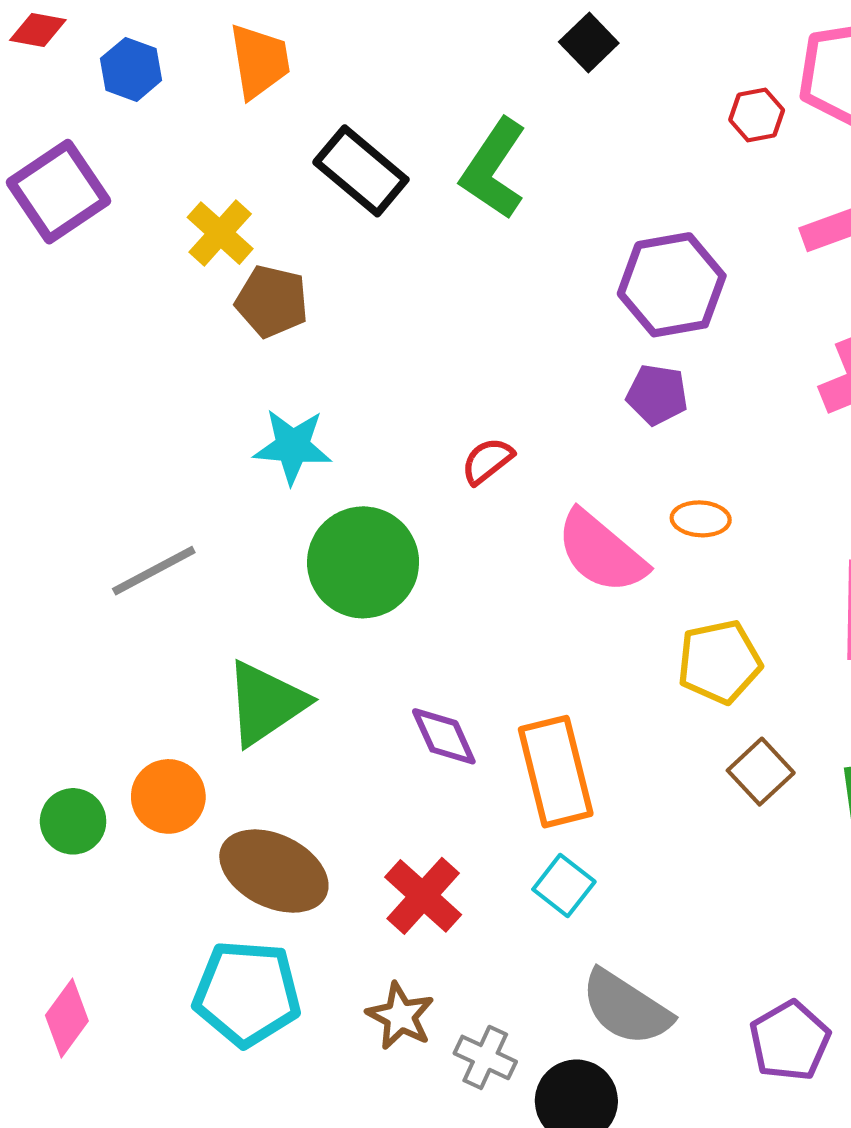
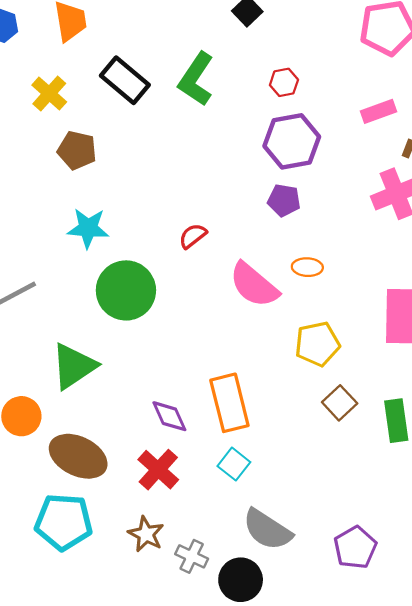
red hexagon: (757, 115) -> (284, 82), moved
yellow cross: (220, 233) -> (49, 94), moved
purple diamond: (444, 736) -> (169, 416), moved

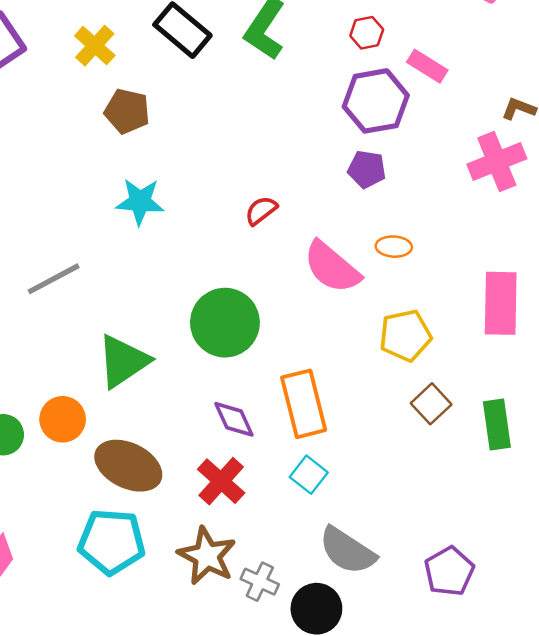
pink rectangle: (379, 111) -> (427, 66), moved, turned 52
green circle: (126, 290) -> (225, 323), moved
brown star: (146, 534) -> (207, 556), size x1.4

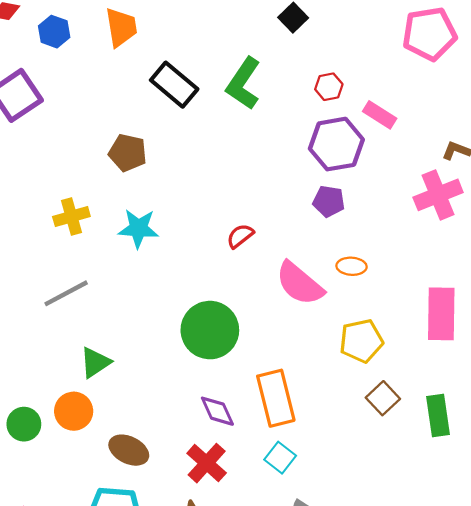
yellow cross: (95, 46) -> (71, 217), moved, turned 32
green triangle: (123, 361) -> (95, 362), moved, size x0.7
brown ellipse: (128, 466) -> (129, 450), size x0.7

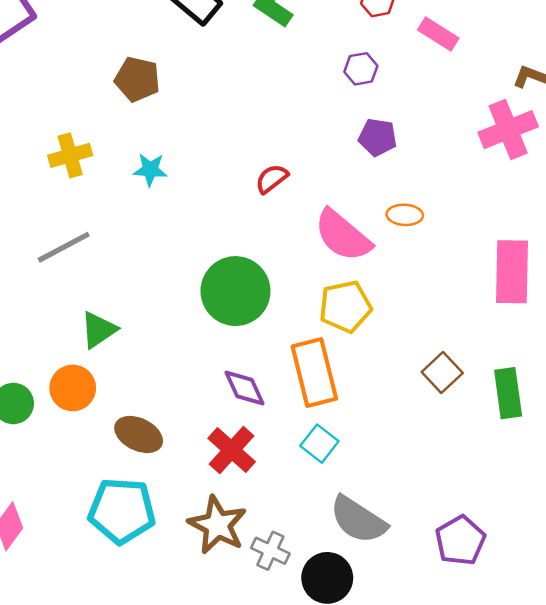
purple hexagon: (336, 144) -> (361, 69), moved, size x0.5
cyan star: (138, 228) -> (150, 170), size x0.7
yellow pentagon: (361, 341) -> (345, 307), moved

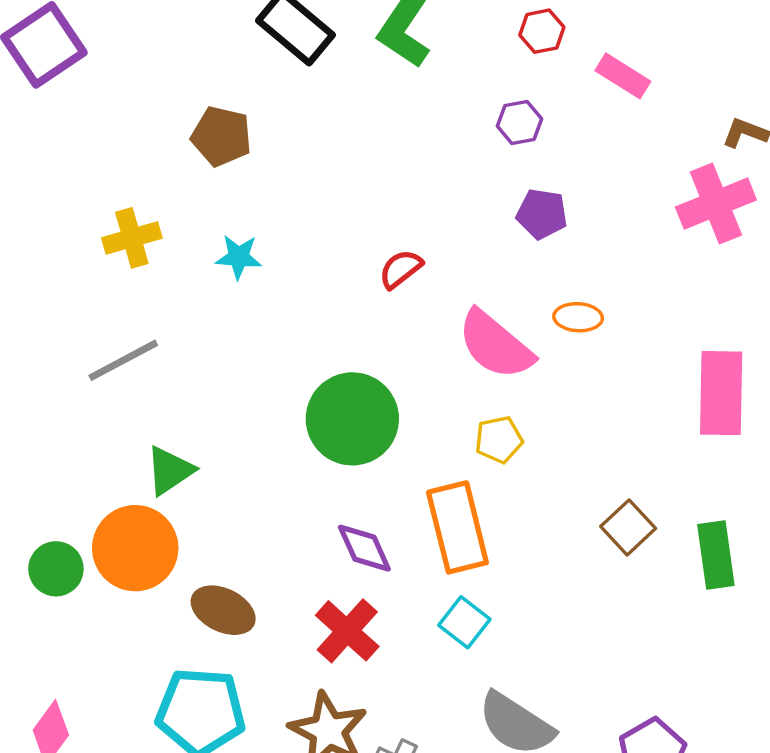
yellow pentagon: (345, 307) -> (499, 440), size x0.7
orange circle: (73, 388) -> (135, 548), size x1.4

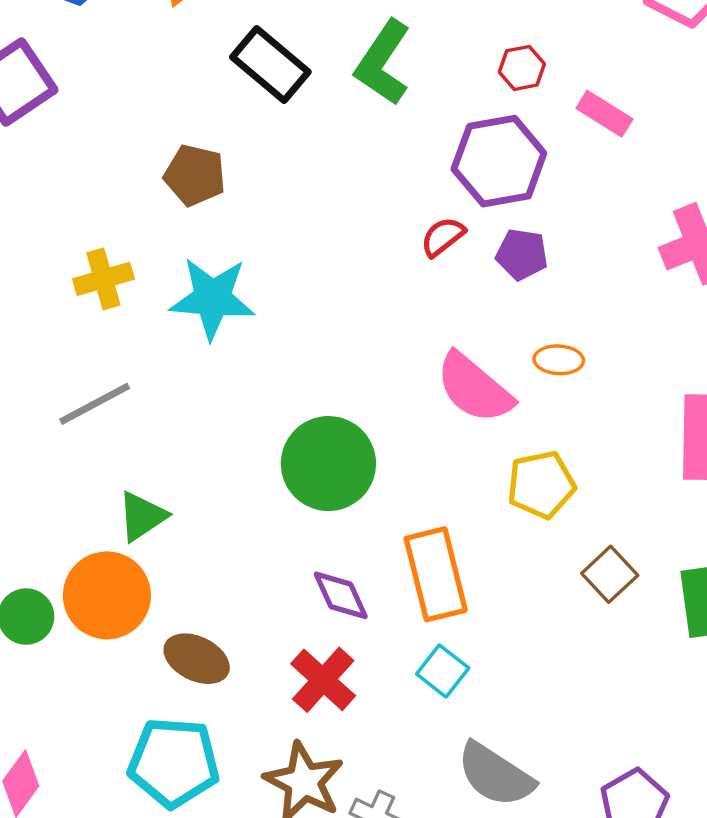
purple hexagon: (519, 123) -> (499, 161), size x2.0
cyan star: (239, 257) -> (212, 298), size x1.8
red semicircle: (401, 269) -> (443, 237), moved
yellow pentagon: (499, 440) -> (541, 485), moved, size x1.4

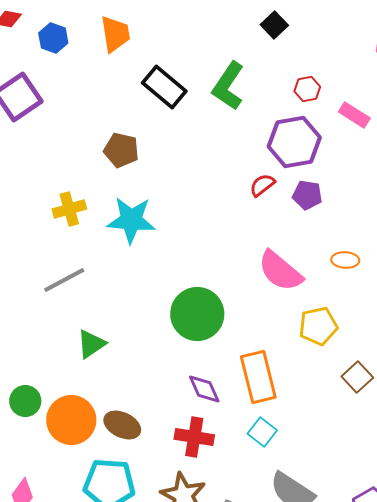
orange ellipse: (559, 360) -> (345, 260), moved
orange circle: (107, 595) -> (71, 420), moved
red cross: (323, 680) -> (194, 437), turned -33

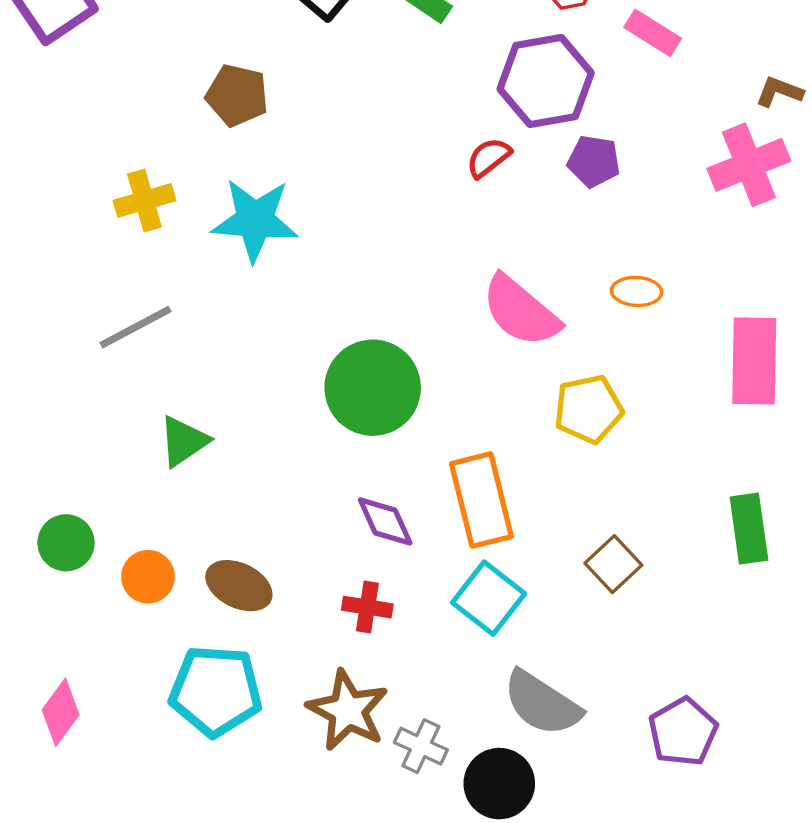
purple pentagon: (307, 195) -> (594, 161), moved
brown square: (357, 377) -> (613, 564), moved
orange circle: (71, 420) -> (148, 577), size x0.6
cyan square: (262, 432) -> (489, 598), size x1.4
red cross: (194, 437) -> (367, 607), size x0.7

